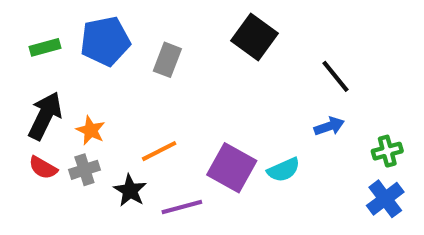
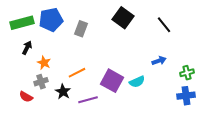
green rectangle: (45, 47) -> (22, 23), size x1.6
black line: (335, 76) -> (164, 25), moved
black arrow: (45, 116) -> (27, 48), moved, size x0.6
red semicircle: (43, 168) -> (26, 97), moved
blue cross: (385, 199) -> (186, 96), turned 30

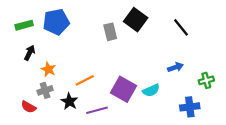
green rectangle: (22, 23) -> (24, 25), size x0.7
gray rectangle: (81, 29) -> (110, 32), moved, turned -35
blue cross: (186, 96) -> (190, 107), moved

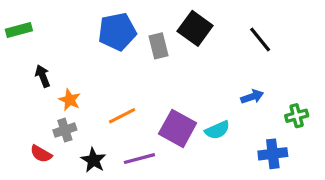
blue pentagon: (56, 22) -> (117, 32), moved
green rectangle: (24, 25) -> (19, 30), moved
black arrow: (30, 53) -> (43, 76), turned -48
black star: (69, 101) -> (93, 160), moved

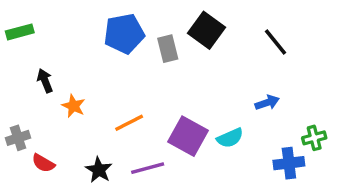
green cross: (297, 116) -> (314, 138), moved
gray cross: (65, 130) -> (18, 138), moved

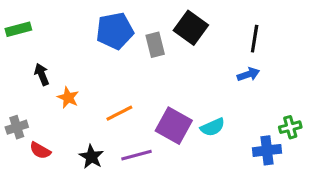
black line: (275, 42) -> (255, 39), turned 48
blue arrow: (267, 103) -> (248, 74), moved

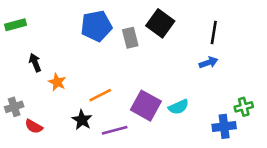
black star: (91, 157) -> (82, 120), moved

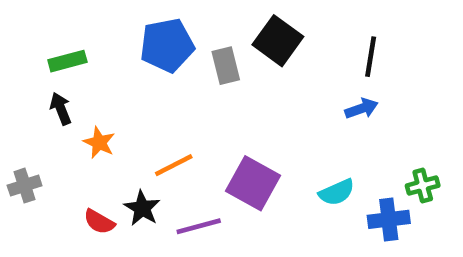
green rectangle: (15, 25) -> (67, 61), moved
cyan semicircle: (178, 107) -> (337, 192), moved
red semicircle: (34, 126) -> (99, 222), moved

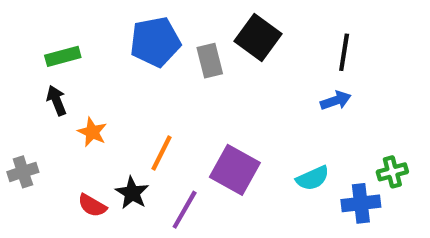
orange line: (174, 165) -> (161, 153), turned -36
purple line: (199, 226) -> (185, 210), turned -45

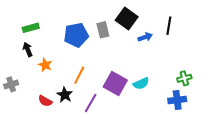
blue pentagon: (155, 42) -> (76, 35), moved
blue arrow: (336, 101) -> (145, 37), moved
green cross: (392, 172) -> (184, 78), moved
cyan semicircle: (313, 178) -> (141, 83), moved

